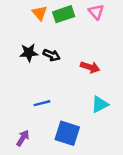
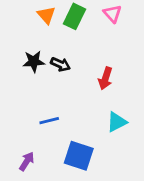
green rectangle: (64, 14) -> (75, 16), turned -45
red arrow: (90, 67) -> (105, 78), turned 90

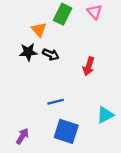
orange triangle: (46, 15) -> (39, 30), moved
blue line: (49, 121) -> (56, 102), moved
cyan triangle: (117, 122) -> (105, 115), moved

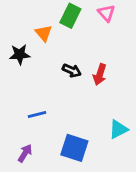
black star: (28, 52) -> (20, 54), moved
black arrow: (51, 54) -> (72, 70), moved
blue line: (56, 102) -> (37, 115), moved

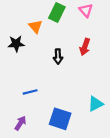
black arrow: (72, 70) -> (58, 57), turned 64
red arrow: (100, 74) -> (85, 47), moved

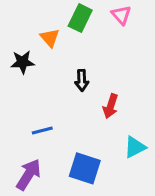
red arrow: (85, 47) -> (111, 106), moved
purple arrow: (20, 123) -> (29, 174), size x1.5

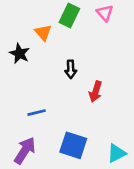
black star: (22, 62) -> (20, 54), turned 30
cyan triangle: (135, 147) -> (117, 153), moved

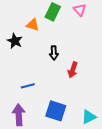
orange triangle: (43, 33) -> (33, 25), turned -32
purple arrow: (25, 151) -> (19, 115), turned -35

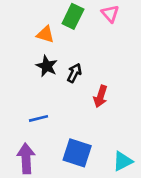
black star: (15, 41) -> (47, 66), moved
black arrow: (54, 53) -> (74, 73), turned -152

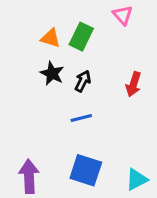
green rectangle: (73, 16) -> (81, 37), moved
red arrow: (101, 96) -> (133, 84), moved
blue line: (38, 118) -> (81, 118), moved

